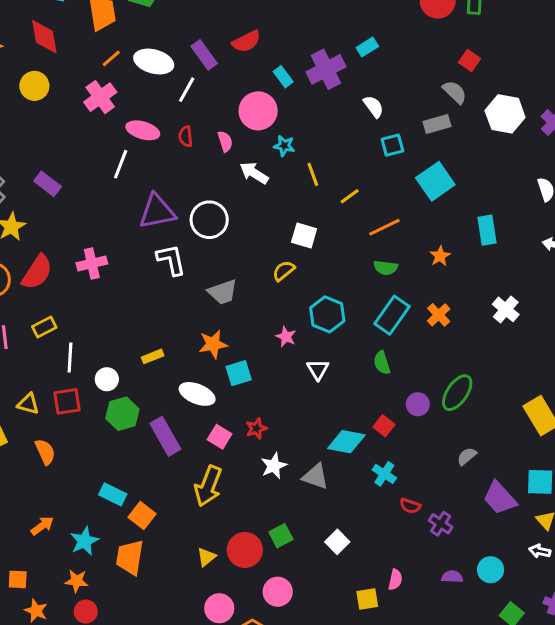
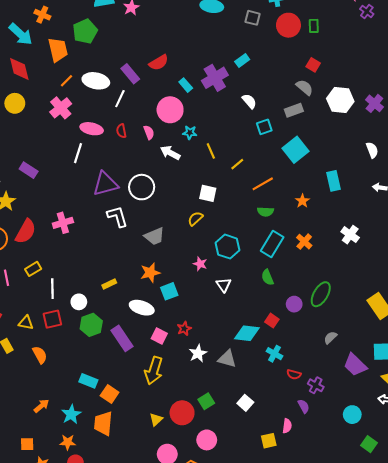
purple semicircle: (452, 577) -> (304, 406), moved, turned 64

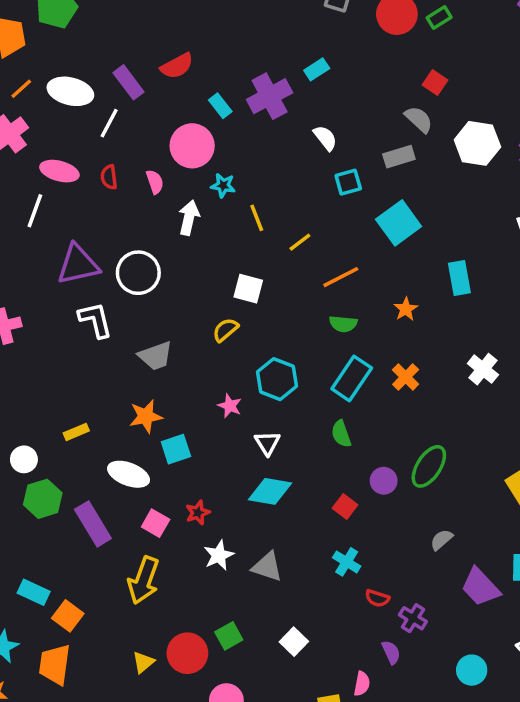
green rectangle: (314, 26) -> (439, 18), turned 56
white arrow: (170, 153) -> (189, 218), turned 72
cyan diamond: (247, 333) -> (270, 491), moved

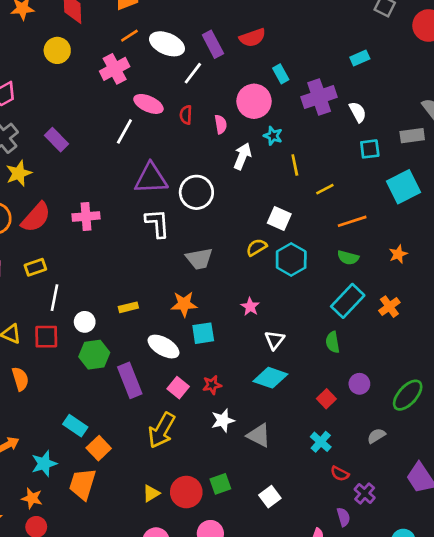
purple cross: (270, 96) -> (319, 97), moved
cyan hexagon: (277, 379) -> (291, 259), moved
green ellipse: (429, 466) -> (408, 395), moved
gray semicircle: (441, 540) -> (376, 436), moved

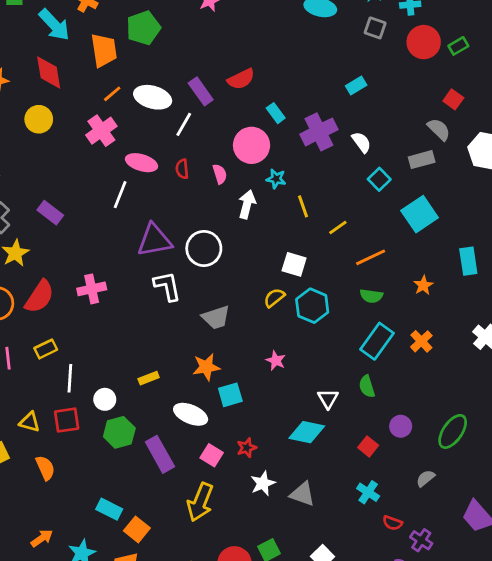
cyan square: (370, 149) -> (379, 179), turned -30
white triangle: (275, 340) -> (328, 399), moved

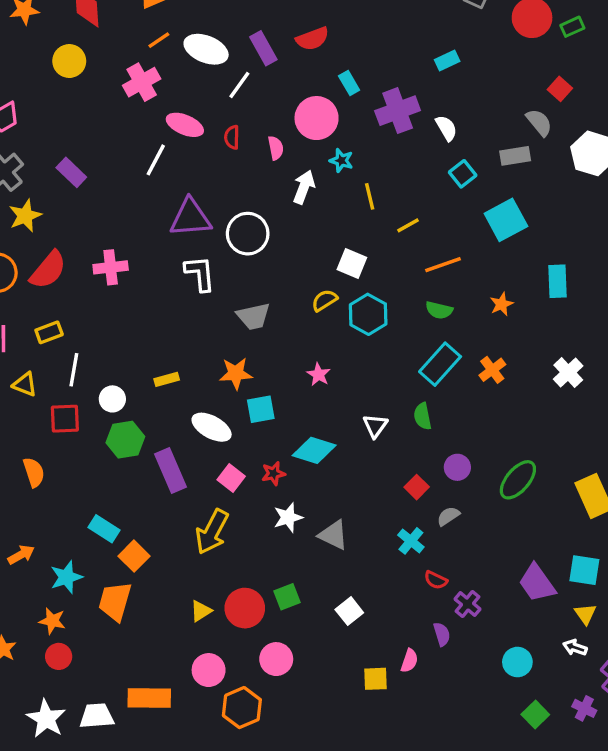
yellow triangle: (30, 422) -> (25, 384), moved
cyan diamond: (307, 432) -> (314, 450), moved
gray semicircle: (425, 478) -> (448, 516), moved

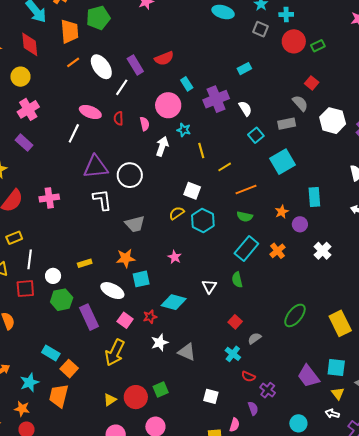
white ellipse: (206, 49) -> (101, 67), turned 35
pink cross: (142, 82) -> (28, 109), moved
purple circle: (457, 467) -> (300, 224), moved
white square: (349, 611) -> (211, 396), moved, turned -35

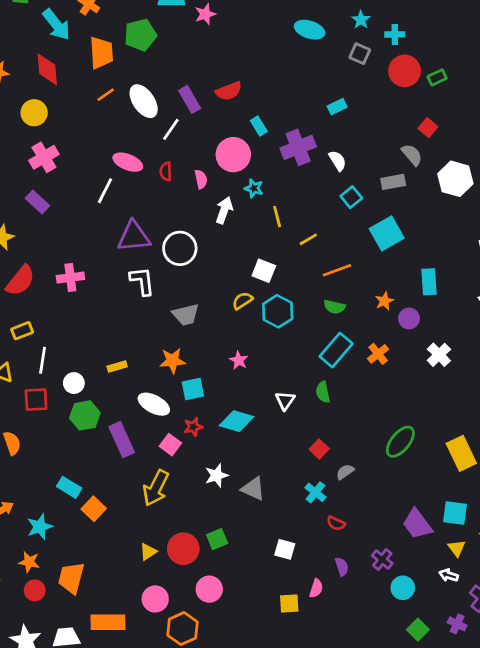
red star: (150, 317) -> (193, 427), moved
purple cross: (268, 390) -> (382, 560), moved
orange trapezoid: (59, 396) -> (71, 578), moved

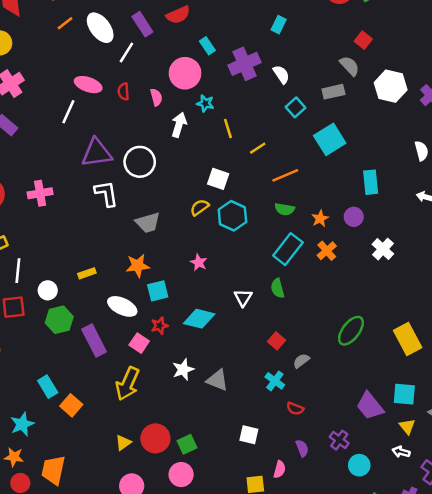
cyan rectangle: (337, 107) -> (279, 25), turned -35
orange star: (384, 301) -> (320, 219), moved
cyan rectangle: (69, 487) -> (48, 387), turned 30
green square: (217, 539) -> (187, 444), moved

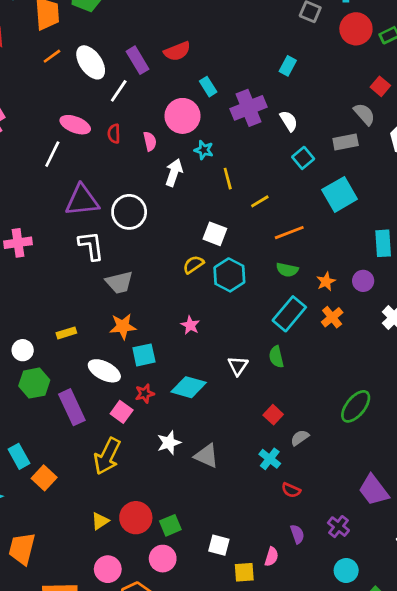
gray trapezoid: (148, 223) -> (119, 282), moved
white square: (249, 435) -> (219, 545), moved
cyan circle: (359, 465) -> (346, 570), moved

